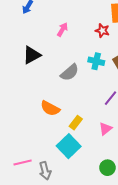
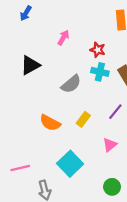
red star: (102, 31) -> (98, 50), moved
yellow rectangle: (76, 123) -> (83, 119), moved
pink line: (23, 163) -> (20, 168), moved

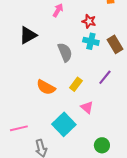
gray semicircle: (71, 84) -> (65, 52), turned -72
pink triangle: (110, 145) -> (87, 107), moved, turned -40

